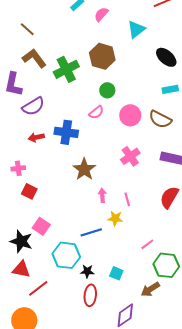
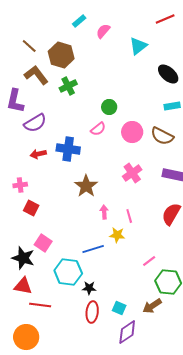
brown hexagon: (102, 56) -> (61, 55), moved
green cross: (66, 69) -> (68, 86), size x0.7
cyan square: (116, 273) -> (119, 308), moved
red line: (38, 288) -> (40, 305), turned 45

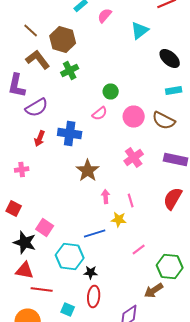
red arrow: (38, 154) -> (40, 138), turned -56
red square: (31, 208) -> (14, 208), moved
pink line: (149, 261) -> (139, 250), moved
cyan square: (119, 308) -> (68, 310), moved

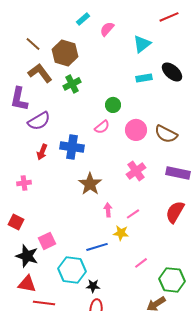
cyan rectangle: (174, 90) -> (144, 78), moved
pink line: (131, 200) -> (133, 214), turned 72
pink square: (45, 228) -> (47, 241), turned 30

